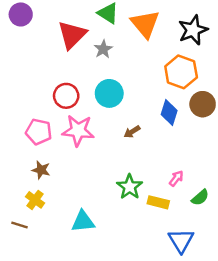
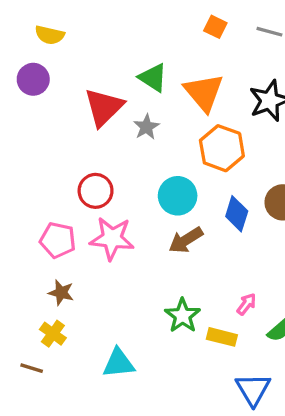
orange hexagon: (181, 72) -> (222, 148), moved
cyan circle: (109, 93) -> (178, 196), moved
brown arrow: (132, 132) -> (186, 240), size x1.5

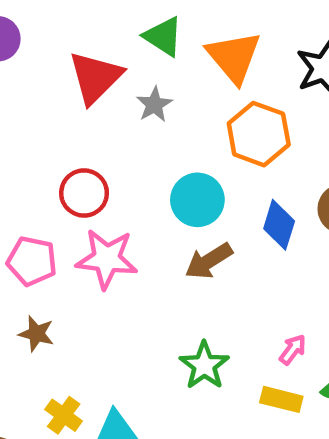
yellow cross: (53, 334) -> (64, 415), moved
yellow rectangle: (222, 337) -> (281, 399), moved

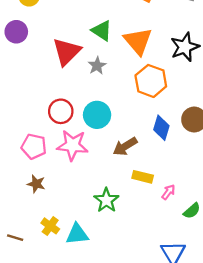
cyan circle: (197, 200) -> (97, 115), moved
green star: (204, 365) -> (106, 200), moved
yellow rectangle: (281, 399) -> (143, 177), moved

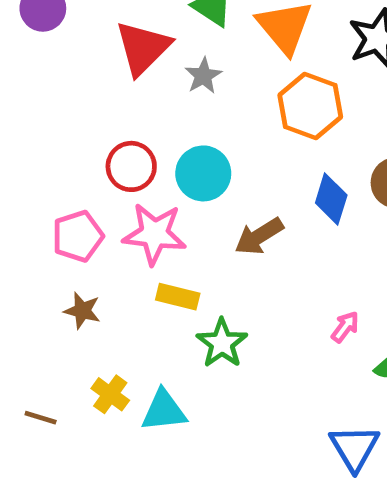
pink pentagon: (34, 146) -> (78, 236), turned -30
yellow rectangle: (143, 177) -> (178, 297), moved

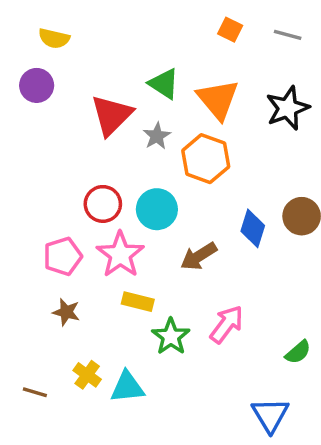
orange hexagon: (310, 106) -> (206, 159), moved
pink star: (154, 234) -> (120, 255), turned 30
pink arrow: (345, 327) -> (227, 324), moved, size x1.6

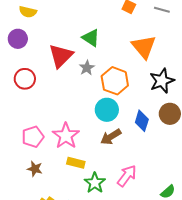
orange triangle: (218, 99) -> (144, 47), moved
black star: (288, 108) -> (162, 81), moved
red circle: (103, 204) -> (25, 79), moved
cyan circle: (157, 209) -> (107, 110), moved

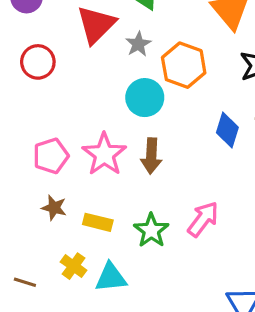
cyan circle: (107, 110) -> (145, 98), moved
brown arrow: (111, 137) -> (151, 156), moved, turned -55
yellow rectangle: (76, 163) -> (98, 222), moved

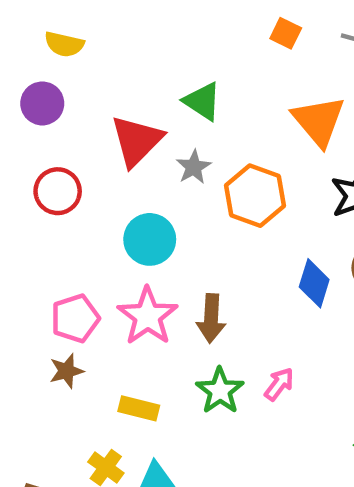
cyan circle: (145, 98) -> (150, 239), moved
brown star: (54, 208) -> (66, 371), moved, turned -30
pink arrow: (203, 219) -> (279, 384), moved, size x0.7
green star: (151, 230) -> (220, 391), moved

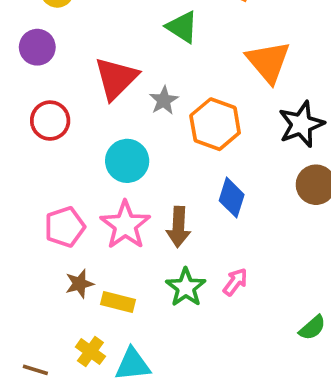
green triangle: (202, 101) -> (182, 27), moved
blue diamond: (314, 283) -> (232, 198), moved
brown star: (66, 371) -> (79, 284), moved

